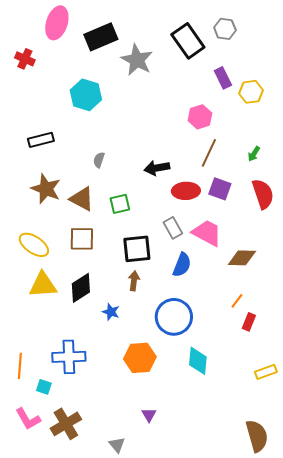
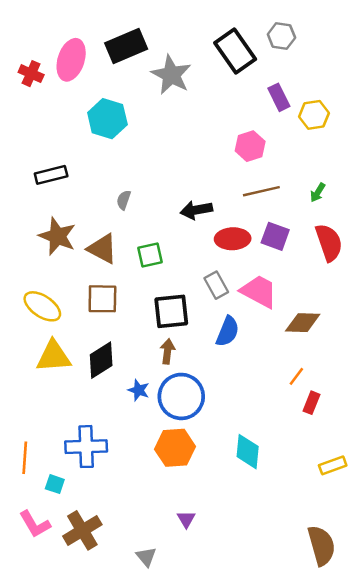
pink ellipse: (57, 23) -> (71, 60), moved
brown line: (209, 153) -> (261, 191), turned 52
blue circle: (174, 317) -> (181, 396), moved

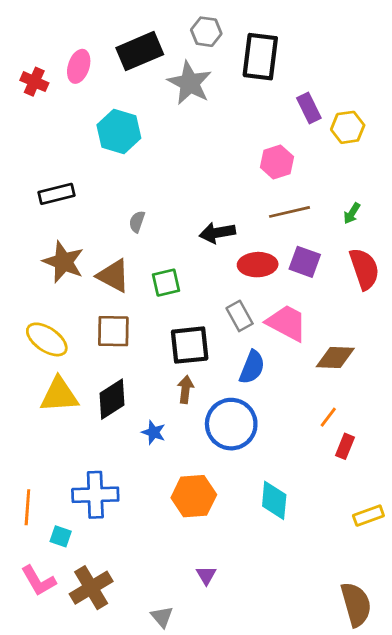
gray hexagon: (281, 36) -> (206, 32), moved
black rectangle: (235, 51) -> (260, 57), turned 42
pink ellipse: (71, 60) -> (79, 66), size x0.7
blue circle: (181, 396) -> (231, 424), moved

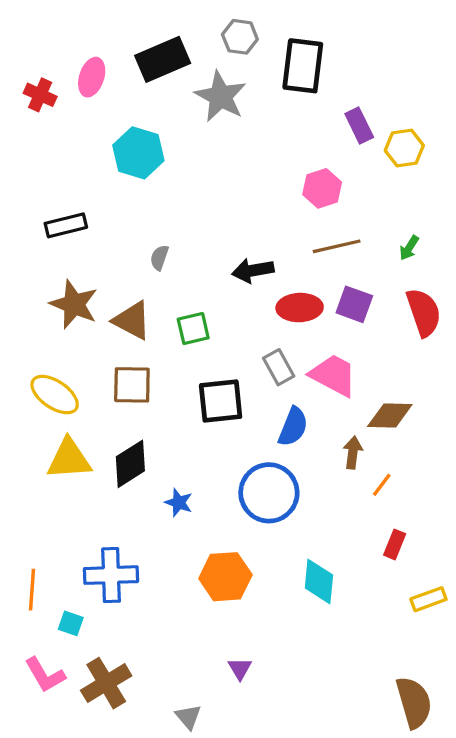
brown arrow: (185, 389) -> (353, 453), moved
red rectangle: (345, 446) -> (395, 544), moved

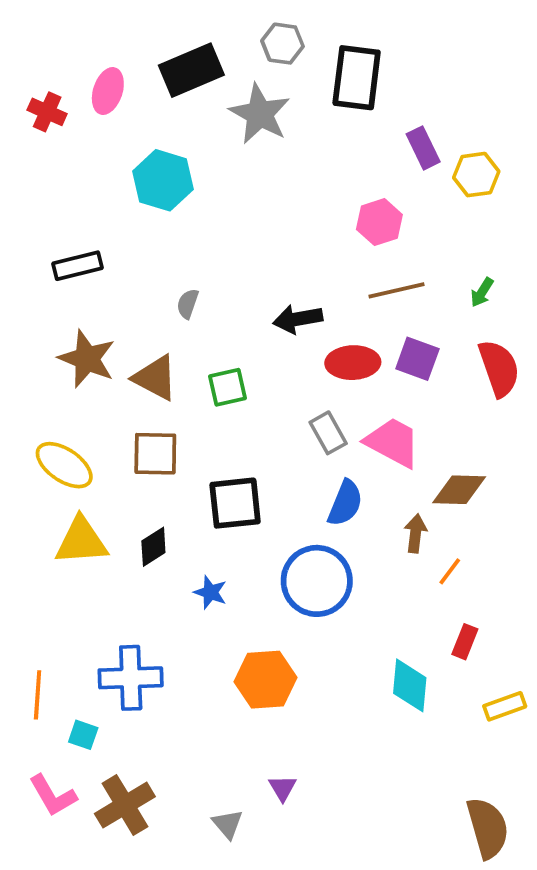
black square: (221, 401) -> (235, 503), moved
black diamond: (130, 464) -> (153, 547), size x0.7
cyan diamond: (319, 581) -> (410, 685), moved
gray triangle: (188, 717) -> (227, 824), moved

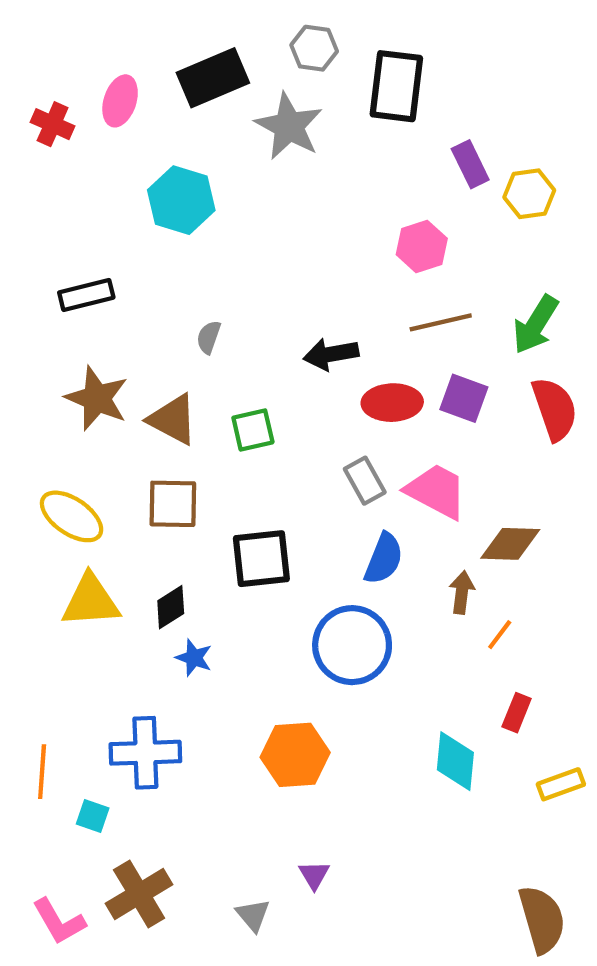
green arrow: (482, 292) -> (536, 325), size x1.8
blue star: (210, 592) -> (194, 658), moved
pink L-shape: (53, 796) -> (59, 921), moved

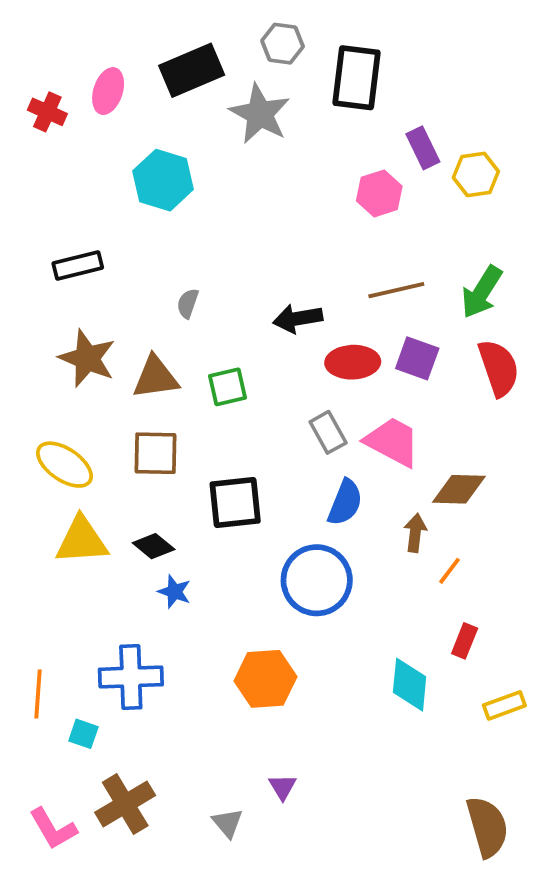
pink hexagon: (422, 246) -> (379, 193), moved
brown triangle: (173, 419) -> (155, 377), turned -36
black diamond: (171, 607) -> (154, 546), turned 72

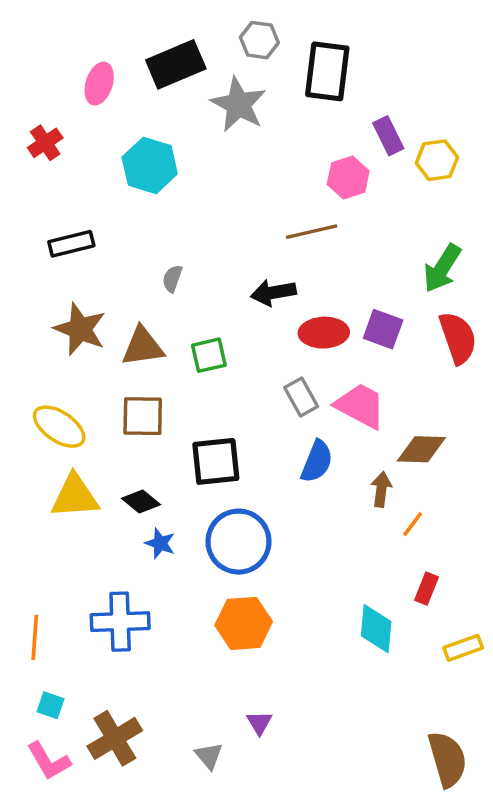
red cross: (47, 112) -> (45, 143), moved, turned 32
brown line: (396, 290) -> (312, 232), moved
blue circle: (317, 580) -> (238, 542), moved
cyan square: (83, 734) -> (50, 705), moved

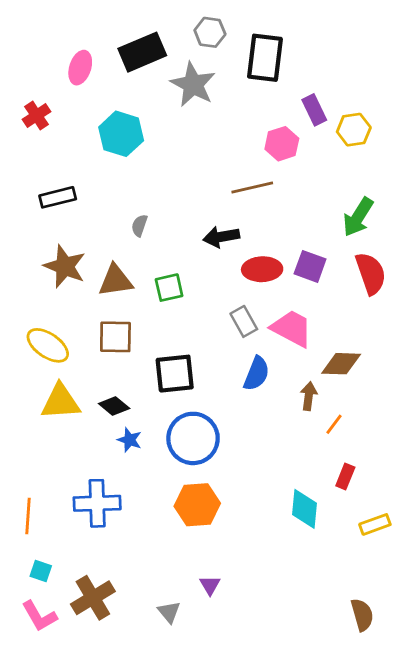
brown semicircle: (447, 759) -> (362, 615), size x0.7

